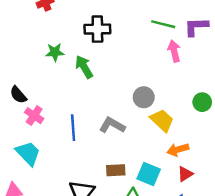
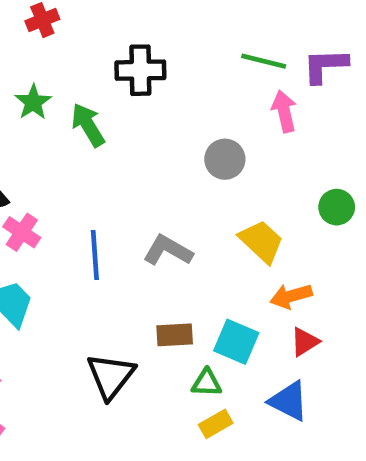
green star: (55, 52) -> (33, 102), moved, turned -30
green arrow: (84, 67) -> (88, 125), moved
gray circle: (144, 97) -> (225, 159), moved

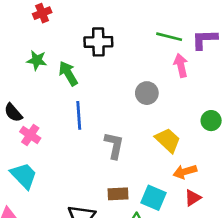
green star: (33, 102) -> (37, 60), turned -30
gray L-shape: (168, 250) -> (114, 145), turned 72
blue line: (95, 255) -> (79, 115), moved

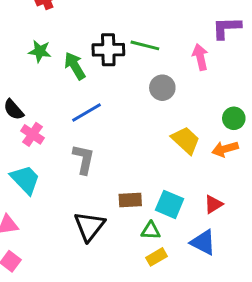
green line: (169, 37) -> (145, 45), moved
black cross: (98, 42) -> (108, 50), moved
blue line: (79, 115) -> (86, 112), turned 64
gray L-shape: (114, 145) -> (84, 159), moved
orange arrow: (185, 172) -> (225, 149), moved

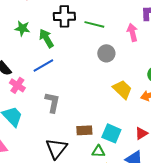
black cross: (108, 50) -> (64, 16), moved
blue line: (86, 112) -> (43, 65), moved

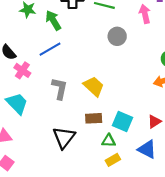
yellow trapezoid: (122, 89) -> (94, 86), moved

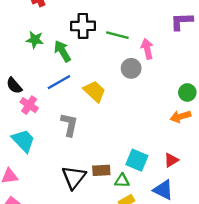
pink arrow: (145, 14) -> (147, 49), moved
yellow trapezoid: (94, 86) -> (94, 91), moved
brown rectangle: (94, 118) -> (101, 170), moved

